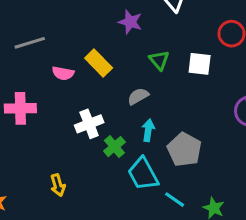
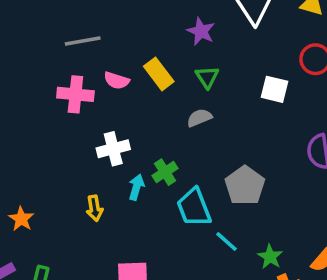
green triangle: (159, 60) -> (207, 77), moved
pink cross: (20, 108) -> (75, 94), moved
white cross: (89, 124) -> (113, 149), moved
cyan arrow: (148, 130) -> (136, 187), moved

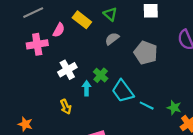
pink semicircle: (117, 81) -> (59, 30), turned -64
gray pentagon: (245, 186) -> (146, 53), moved

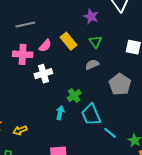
white cross: (67, 70) -> (43, 74), moved
cyan arrow: (87, 88) -> (60, 113), moved
yellow arrow: (66, 107) -> (20, 130), moved, turned 80

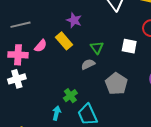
purple star: (91, 16) -> (74, 20), moved
green triangle: (96, 42) -> (97, 48), moved
white cross: (43, 74) -> (17, 79), moved

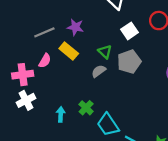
gray line: (20, 25) -> (44, 32), moved
white square: (129, 46) -> (129, 31), moved, turned -35
gray pentagon: (116, 84) -> (129, 62), moved, turned 30
cyan arrow: (56, 113) -> (61, 114), moved

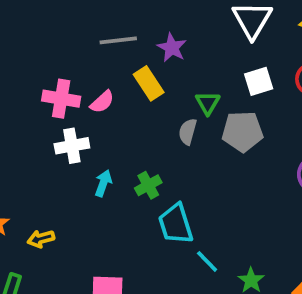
pink semicircle: (45, 61) -> (102, 102), moved
gray semicircle: (99, 71) -> (188, 132), turned -56
white cross: (26, 100) -> (72, 146), moved

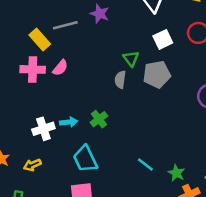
purple star: (172, 48) -> (100, 14), moved
yellow rectangle: (149, 83) -> (40, 40), moved
white cross: (72, 146) -> (43, 129), moved
cyan arrow: (103, 183) -> (69, 122), turned 72
cyan trapezoid: (176, 224) -> (85, 159), moved

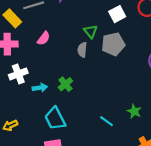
pink semicircle: (60, 68) -> (44, 38), moved
white cross: (43, 129) -> (18, 74), moved
green star: (176, 173) -> (134, 111), moved

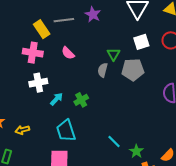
pink semicircle: (44, 38) -> (68, 53), turned 88
cyan arrow: (40, 88) -> (56, 99), turned -48
green star: (134, 111) -> (136, 151), moved

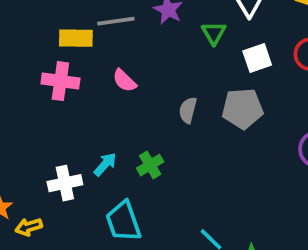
yellow rectangle: (42, 29) -> (76, 38), turned -54
green triangle: (113, 54) -> (214, 33), moved
white cross: (38, 83) -> (65, 183), moved
yellow arrow: (22, 130) -> (29, 227), moved

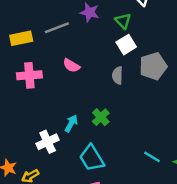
yellow rectangle: (76, 38) -> (21, 38), moved
white square: (257, 58) -> (126, 45), moved

